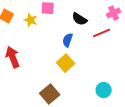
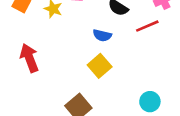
blue semicircle: (68, 40) -> (102, 35), turned -96

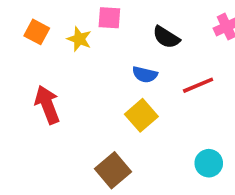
red line: (147, 26) -> (198, 85), moved

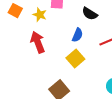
blue semicircle: (145, 74) -> (77, 35), turned -80
red arrow: (47, 105) -> (38, 42), moved

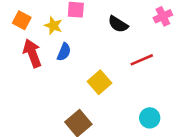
blue semicircle: (77, 35) -> (64, 52), moved
red arrow: (38, 42) -> (32, 53), moved

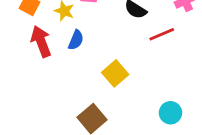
red line: (142, 60) -> (162, 34), moved

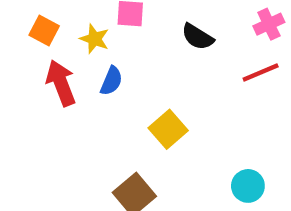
red line: (162, 34) -> (261, 72), moved

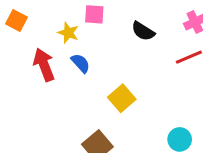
orange square: (44, 30) -> (17, 21), moved
blue semicircle: (111, 81) -> (81, 63), turned -65

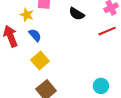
yellow square: (122, 98) -> (40, 61), moved

